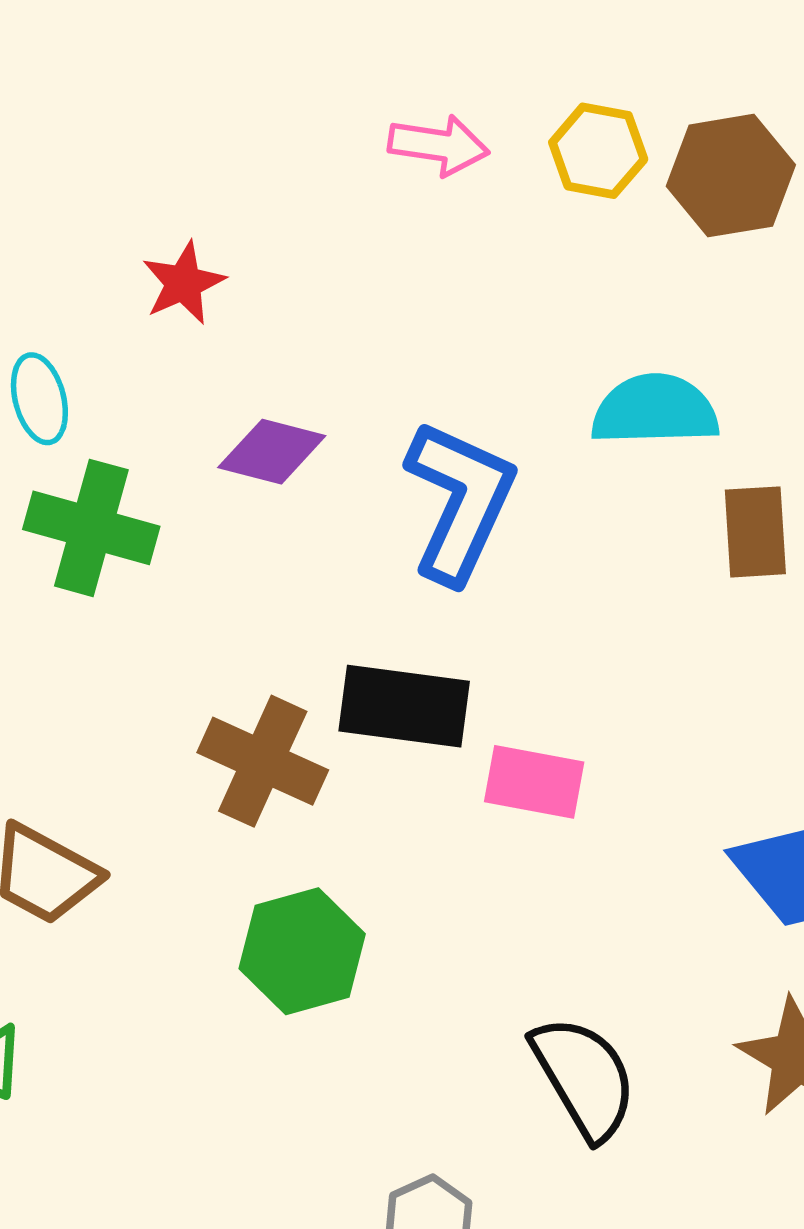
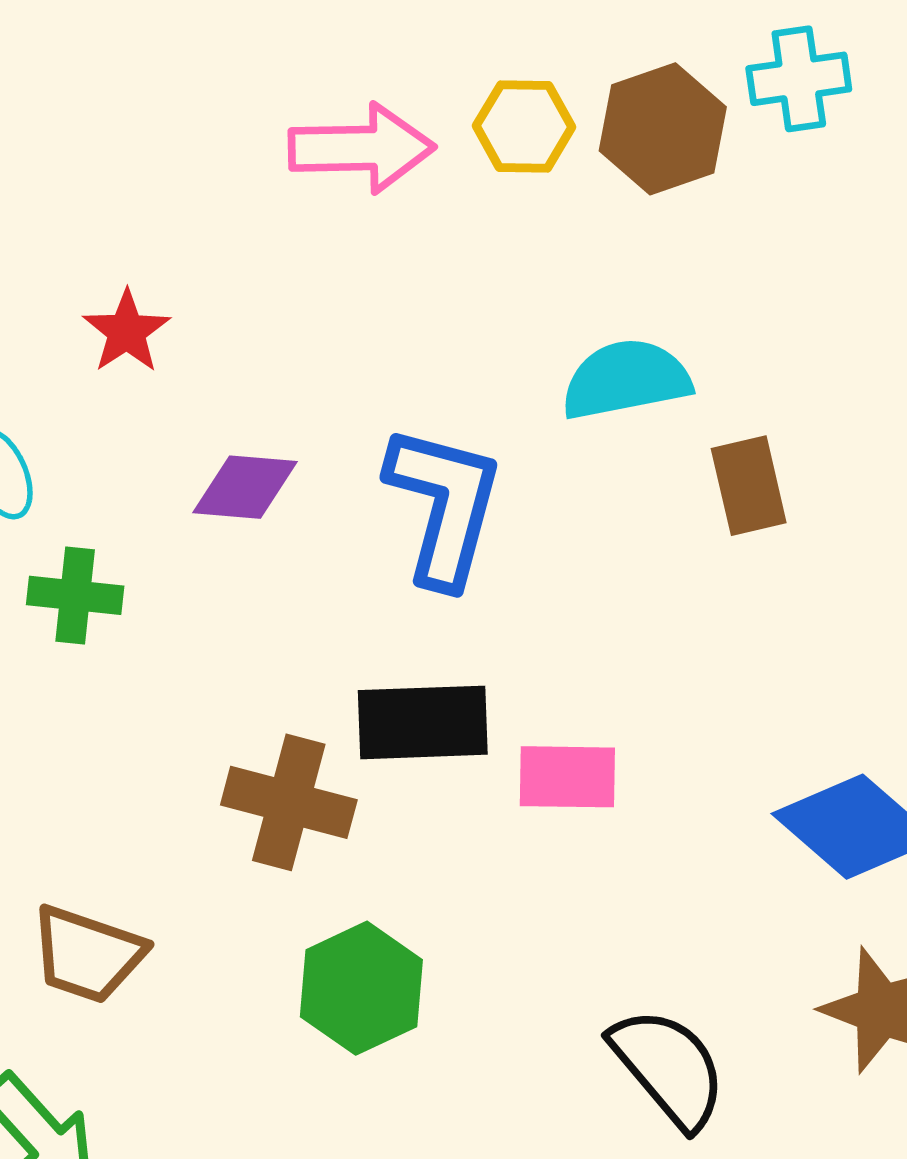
pink arrow: (439, 145) -> (361, 148), size x1.4
green cross: (91, 528) -> (75, 595), size x0.7

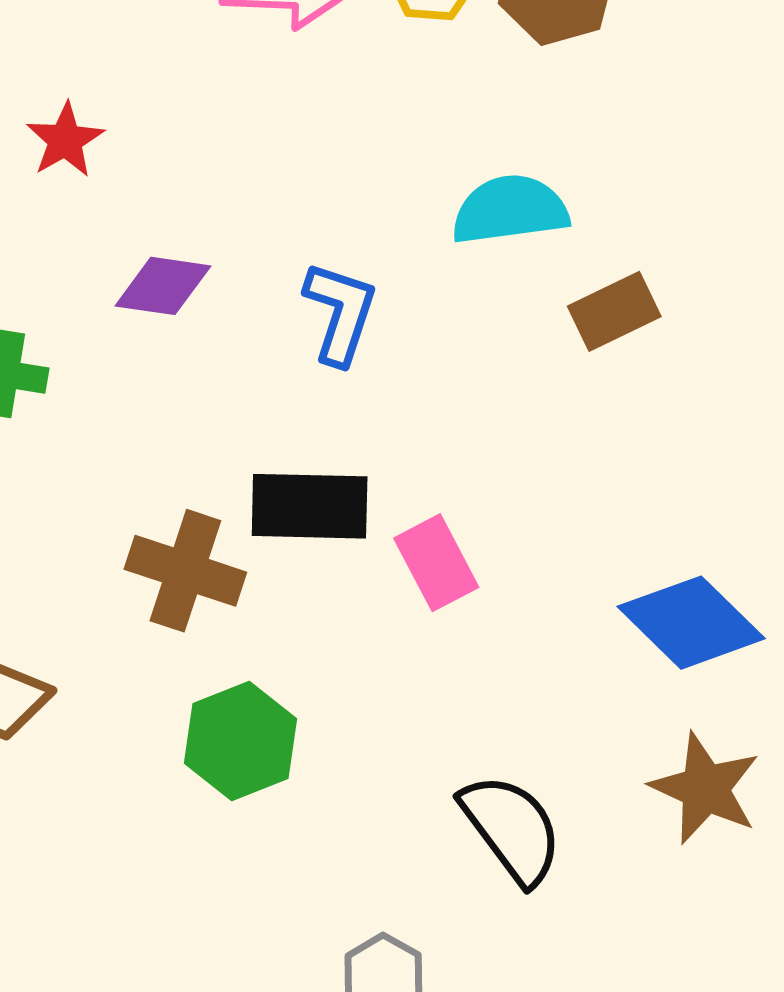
brown rectangle: (749, 486) -> (614, 311), turned 74
blue L-shape: (444, 505) -> (340, 313), size x0.7
pink rectangle: (567, 777) -> (436, 563), turned 58

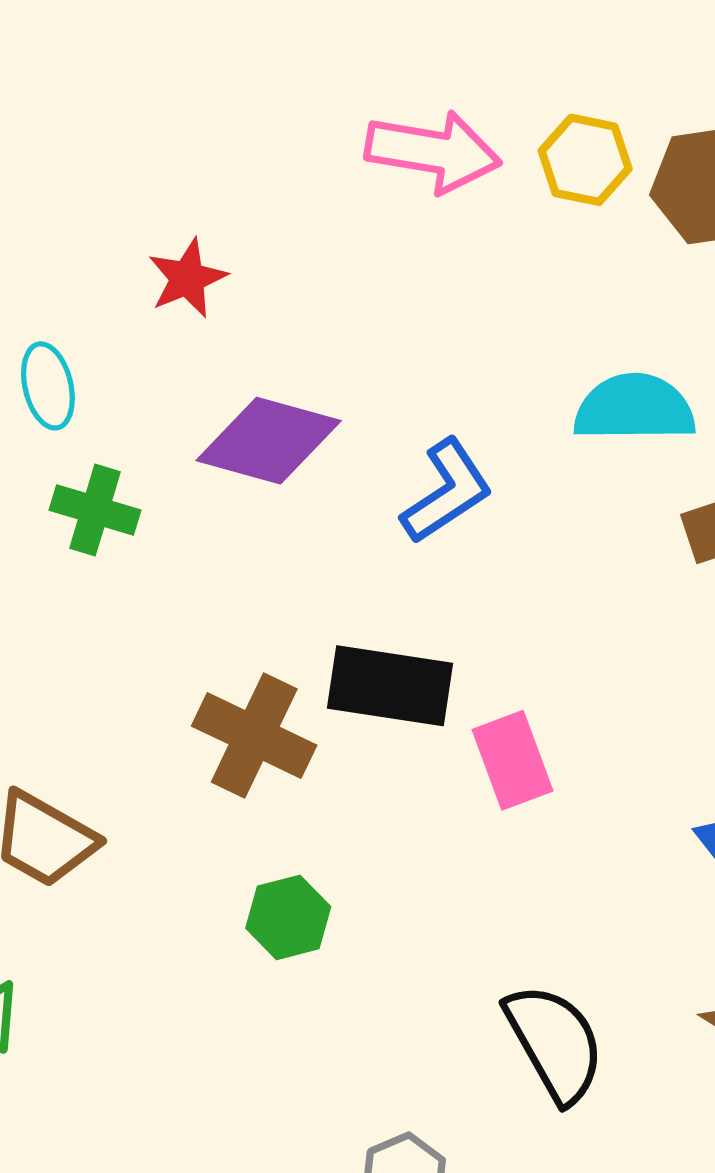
purple diamond: (163, 286) -> (269, 441), size x1.4
blue L-shape: (340, 313) -> (447, 491), turned 31
green hexagon: (240, 741) -> (288, 917), size x0.7

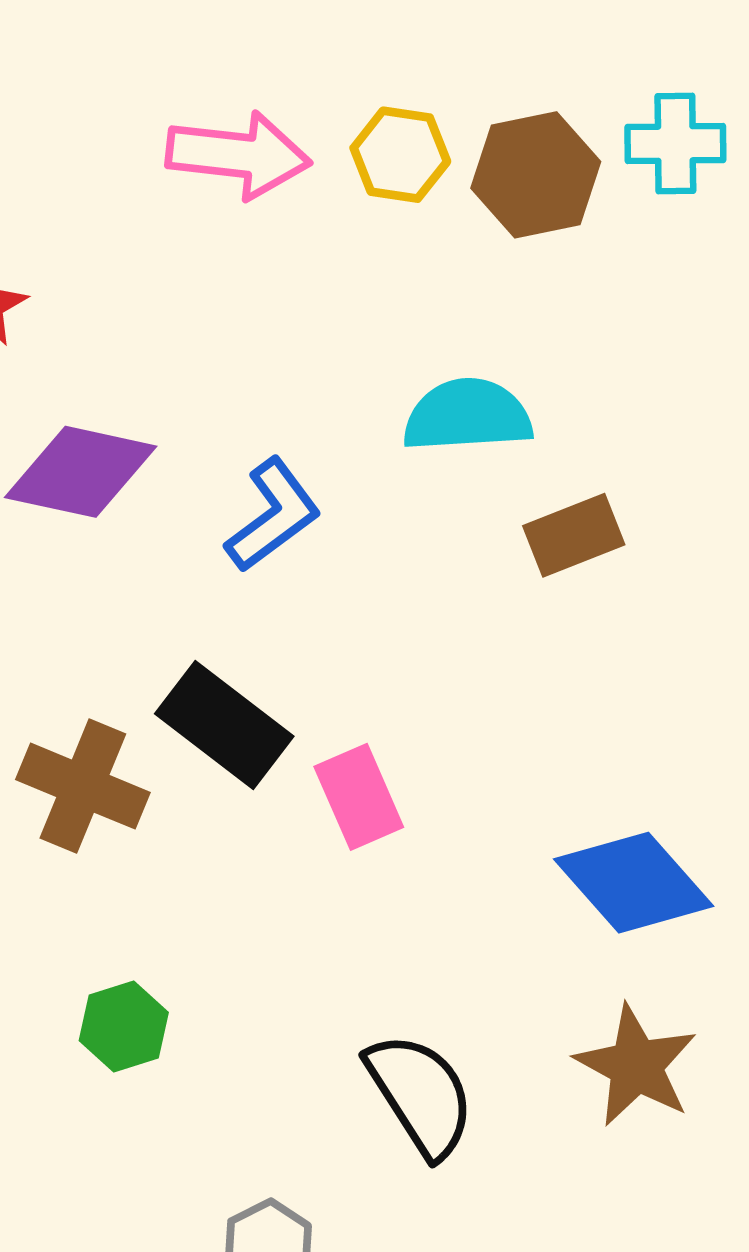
black rectangle: (390, 686) -> (224, 725), turned 32
green hexagon: (288, 917) -> (124, 1026), moved

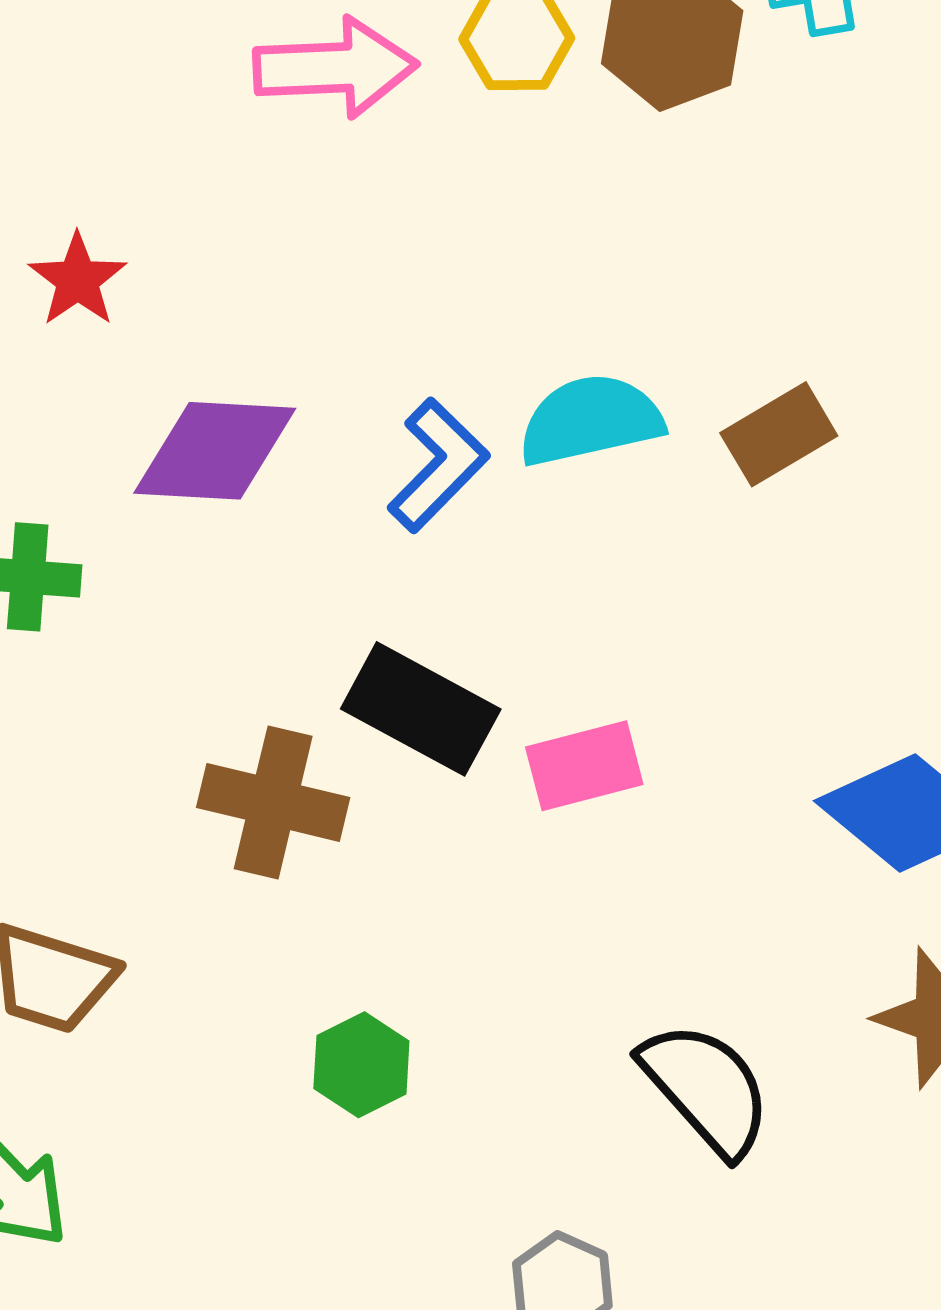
cyan semicircle: (467, 415) -> (591, 420), moved
pink rectangle: (359, 797) -> (584, 766), turned -72

